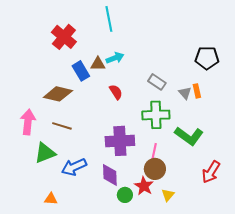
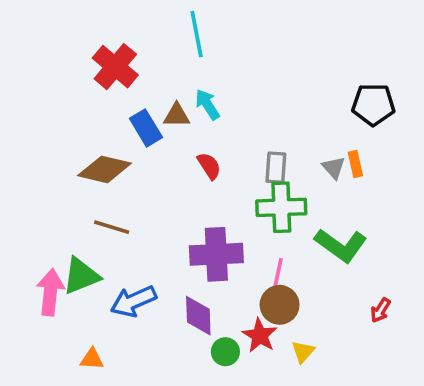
cyan arrow: (115, 58) -> (207, 104), turned -102
gray rectangle: (157, 82) -> (276, 168), moved, turned 60
pink arrow: (28, 122) -> (50, 292), moved
red arrow: (211, 172) -> (381, 310), size x0.6

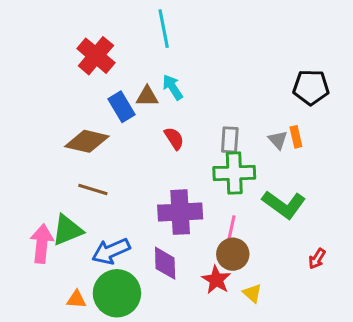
green circle: (225, 352) -> (117, 293), moved, size x2.0
yellow triangle: (303, 352) -> (252, 293), turned -30

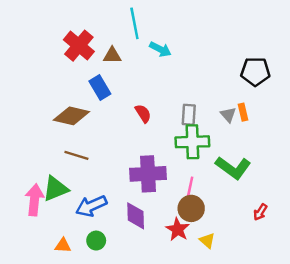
cyan arrow: (173, 87) -> (160, 49), moved, turned 150
brown triangle: (147, 96) -> (112, 55), moved
green circle: (117, 293) -> (96, 241), size x0.5

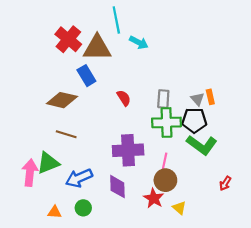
brown triangle: (112, 55) -> (97, 48), size x1.8
black pentagon: (255, 71) -> (194, 120), moved

